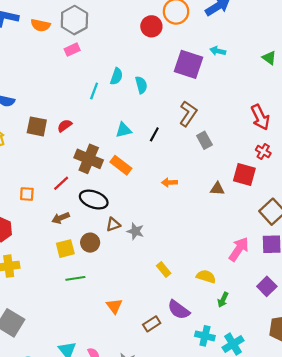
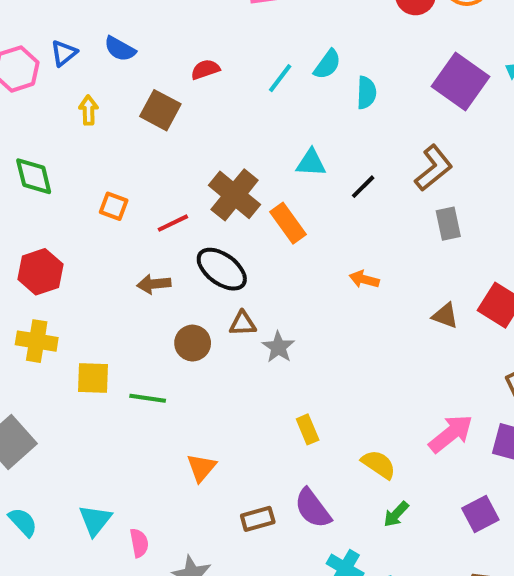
red semicircle: (65, 126) -> (205, 69), moved
orange square: (27, 194) -> (114, 206), moved
yellow square: (65, 249) -> (93, 378), moved

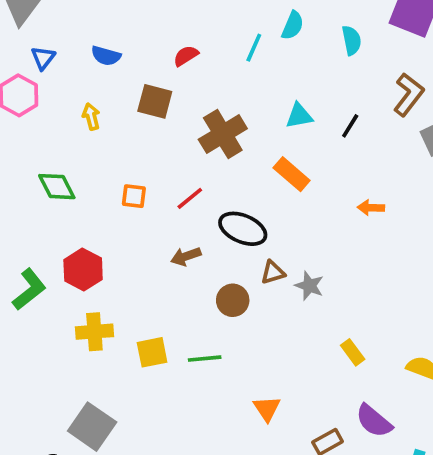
blue triangle: (64, 53) -> (43, 58), moved
cyan semicircle: (366, 93) -> (352, 40), moved
brown cross: (235, 195) -> (223, 134), moved, turned 33

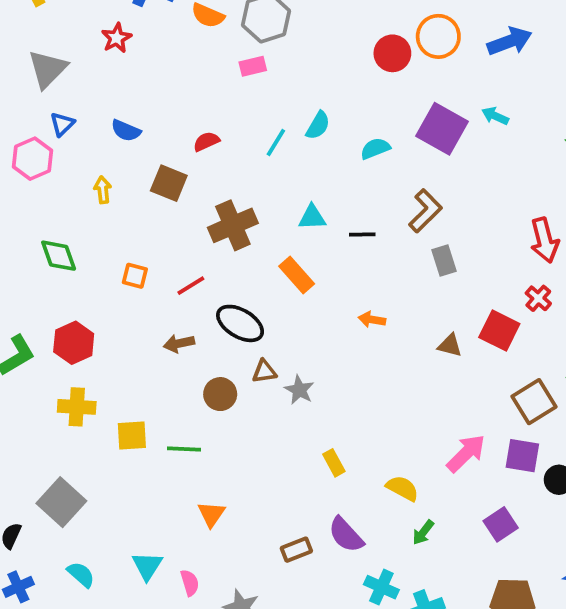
cyan semicircle: (352, 40) -> (375, 149), turned -108
black line: (350, 126) -> (362, 234), turned 50
orange triangle: (267, 409) -> (211, 514), moved

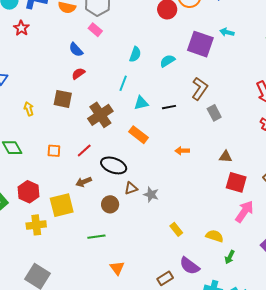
pink rectangle: (253, 66) -> (95, 30), turned 64
blue semicircle: (126, 131) -> (76, 50), moved, turned 35
cyan line: (276, 142) -> (123, 83), moved
red square: (499, 331) -> (236, 182), moved
yellow square: (132, 436) -> (62, 205), moved, size x1.4

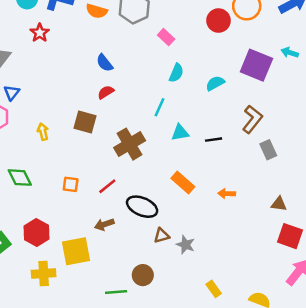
pink rectangle: (95, 30) -> (166, 37), moved
orange rectangle: (139, 135) -> (183, 182), moved
brown circle: (110, 204) -> (143, 275), moved

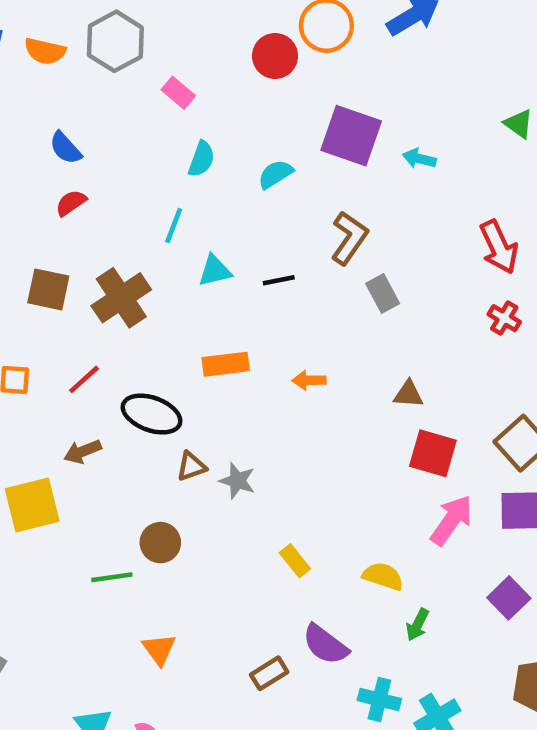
cyan arrow: (290, 53) -> (419, 159), moved
brown square: (85, 122) -> (48, 289), moved
orange rectangle: (183, 182) -> (226, 364), turned -45

